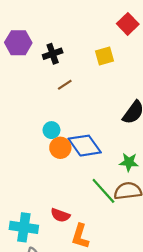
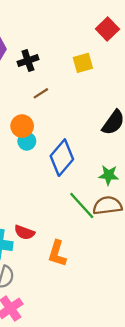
blue diamond: (85, 146) -> (62, 158), turned 76
orange circle: (60, 148) -> (22, 126), moved
red semicircle: (60, 215) -> (24, 232), moved

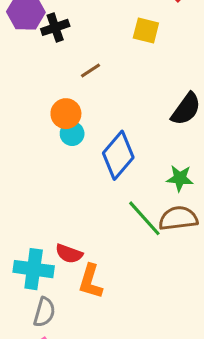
black cross: (28, 61) -> (55, 27), moved
yellow square: (83, 63) -> (146, 31), turned 30
orange L-shape: (57, 253) -> (91, 281), moved

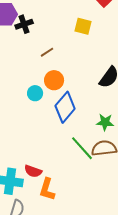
orange circle: (66, 114) -> (54, 80), moved

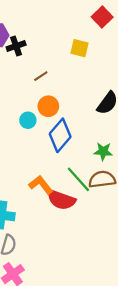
red semicircle: (33, 171) -> (61, 200), moved, size x1.5
orange L-shape: (47, 189) -> (41, 185), moved, turned 125

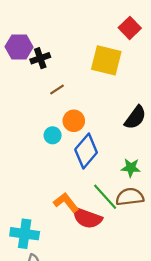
yellow square: (80, 48) -> (106, 60), size x1.6
brown line: (41, 76) -> (57, 89), moved

